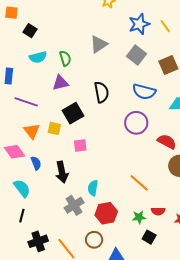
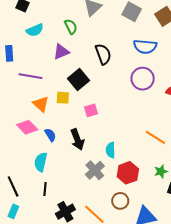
green semicircle: (65, 58) -> (71, 27), moved
cyan semicircle: (22, 188) -> (41, 162), turned -120

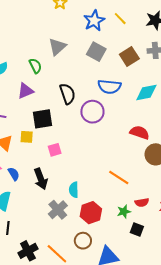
black square: (79, 79) -> (43, 119), turned 30
purple circle: (143, 79) -> (92, 112), moved

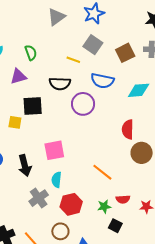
yellow line: (120, 19) -> (73, 60), moved, turned -32
gray triangle: (57, 47) -> (56, 17), moved
black semicircle: (67, 94) -> (60, 84), turned 105
red semicircle: (140, 132) -> (128, 129), turned -114
pink square: (55, 150) -> (54, 150), moved, size x1.5

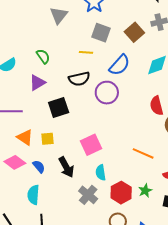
blue semicircle: (102, 81) -> (120, 65), turned -45
yellow square: (15, 122) -> (47, 139), moved
green star: (104, 206) -> (145, 191), moved

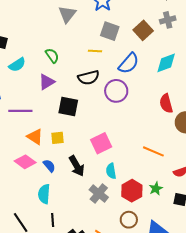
black square: (59, 108) -> (68, 106), turned 30

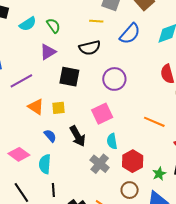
cyan semicircle: (17, 65) -> (28, 24), moved
purple circle: (116, 91) -> (114, 79), moved
purple line: (20, 111) -> (21, 81), turned -30
pink diamond: (25, 162) -> (19, 154), moved
green star: (156, 189) -> (159, 174), moved

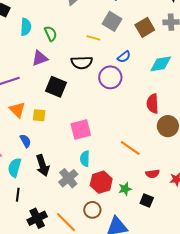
cyan semicircle: (28, 24) -> (26, 27), turned -66
blue semicircle: (130, 34) -> (124, 57), size x0.6
purple circle: (114, 79) -> (110, 77), moved
black arrow: (78, 136) -> (43, 165), moved
green star: (159, 174) -> (125, 189), moved

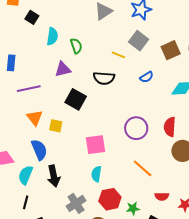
purple circle: (110, 77) -> (136, 128), moved
blue semicircle: (25, 141) -> (39, 150), size x1.5
gray cross: (68, 178) -> (76, 203), moved

